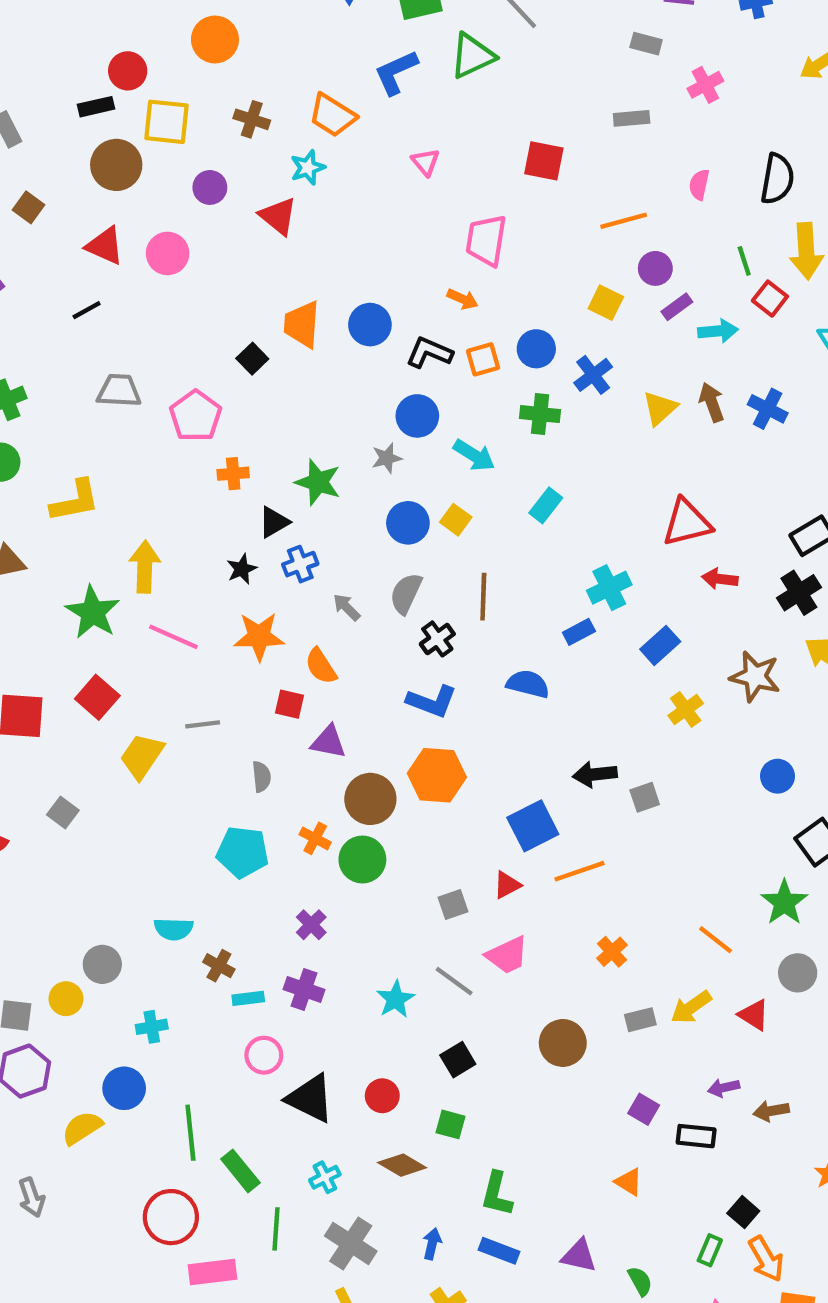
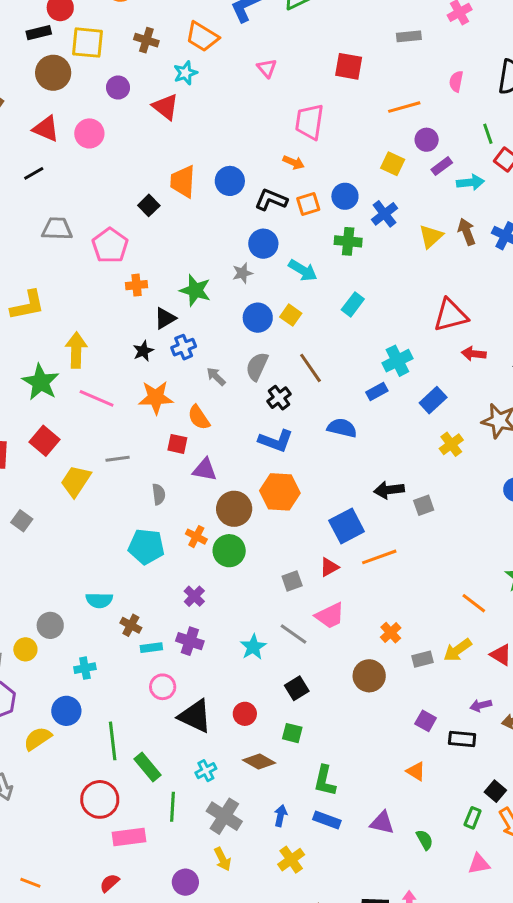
brown line: (483, 597) -> (310, 368), turned -36
orange cross: (612, 952) -> (391, 633), moved

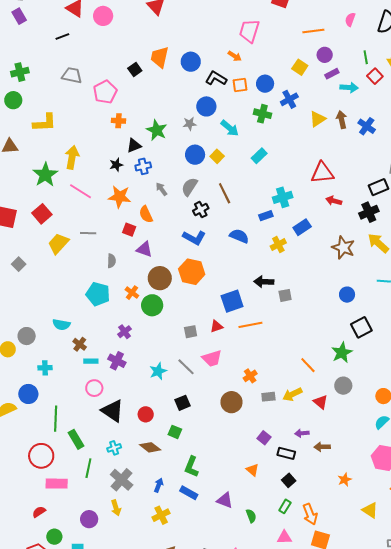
yellow cross: (451, 444) -> (278, 244), moved
black square: (495, 791) -> (289, 480), moved

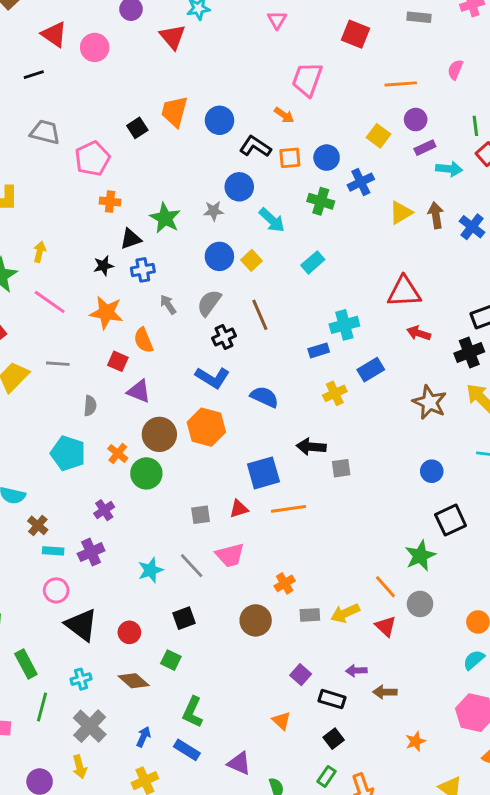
yellow arrow: (72, 157) -> (40, 252), size x0.6
blue semicircle: (239, 236) -> (264, 397), moved
purple cross: (117, 361) -> (91, 552), turned 36
orange line: (308, 365) -> (385, 587), moved

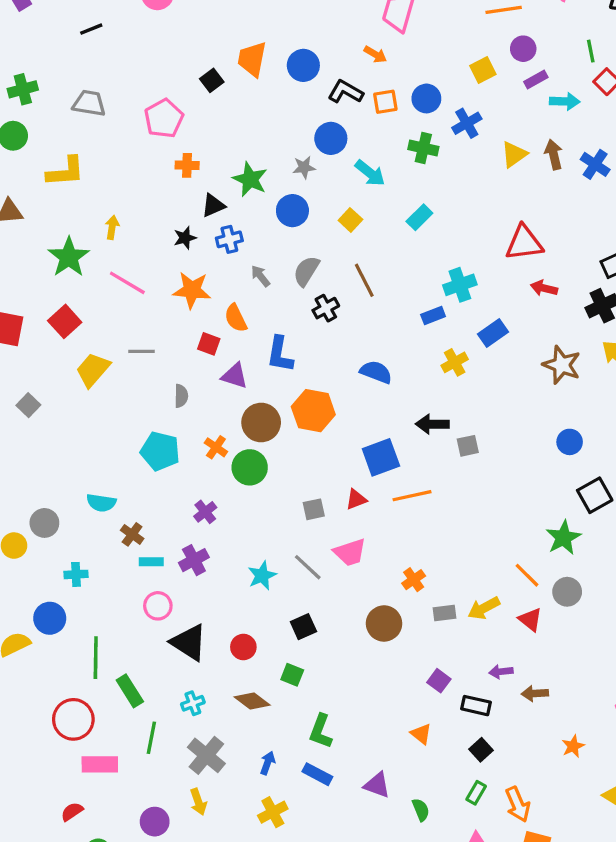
gray trapezoid: (45, 132) -> (89, 103), moved
yellow square: (378, 136) -> (483, 70), turned 30
blue circle: (219, 256) -> (292, 211), moved
blue L-shape: (212, 378) -> (280, 354), moved, turned 72

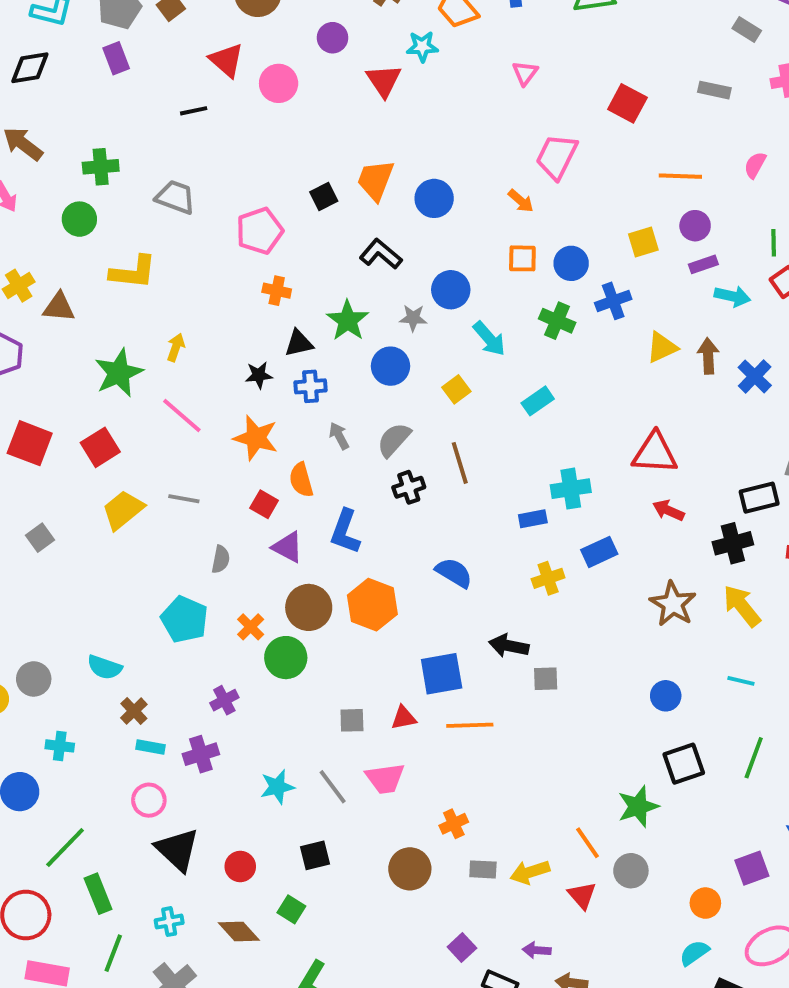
black L-shape: (345, 92) -> (381, 254), moved
green line: (96, 658) -> (65, 847), turned 33

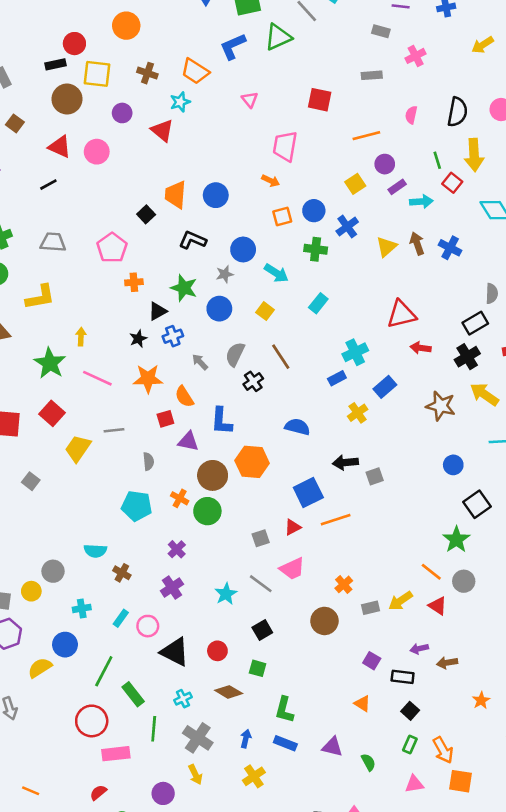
red square: (264, 504) -> (165, 419), turned -30
cyan rectangle: (151, 747) -> (121, 618), moved, turned -48

